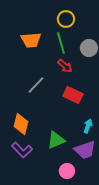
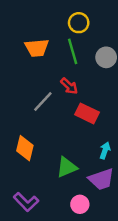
red arrow: (65, 66) -> (69, 86), moved
purple L-shape: (22, 150) -> (26, 202), moved

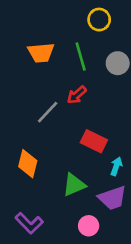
yellow circle: (79, 23) -> (99, 20), moved
red arrow: (69, 86) -> (77, 95), turned 96
red rectangle: (87, 113) -> (94, 141), moved

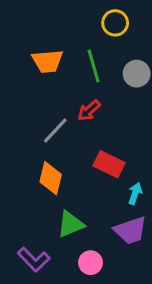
orange diamond: (28, 164) -> (51, 178), moved
green triangle: (74, 185) -> (71, 224), moved
pink circle: (89, 226) -> (91, 263), moved

